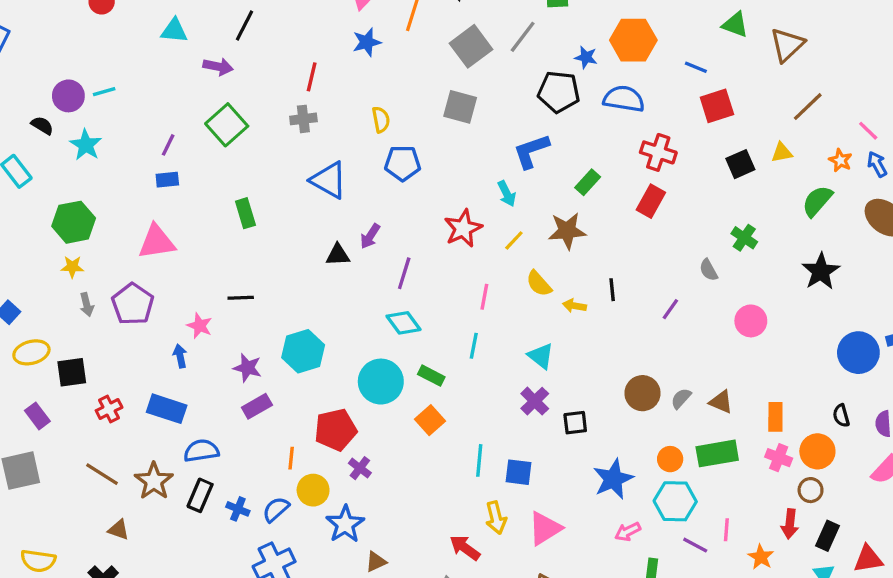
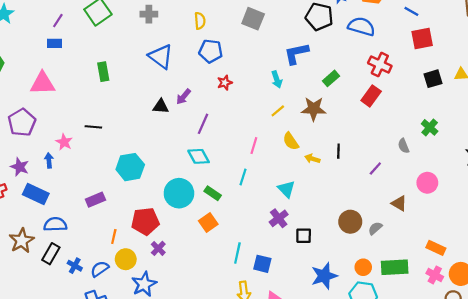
red star: (463, 228) -> (225, 83), moved, size x0.6
purple star: (247, 368) -> (20, 167), moved
brown triangle: (721, 402) -> (399, 203), moved
orange rectangle: (775, 417) -> (436, 248), turned -72

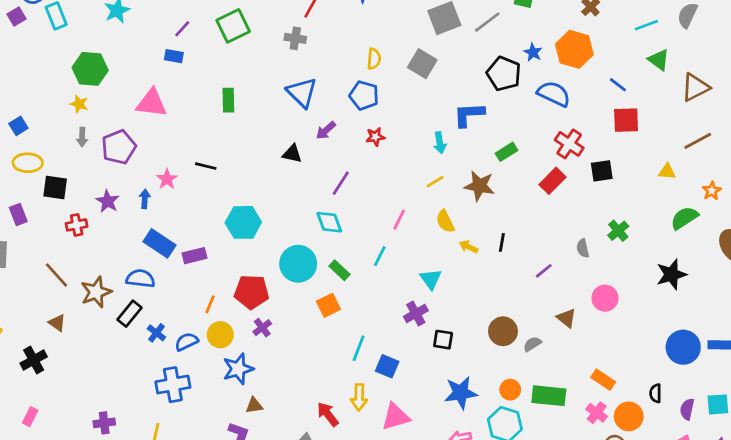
yellow semicircle: (200, 21) -> (374, 59), moved
black square: (433, 79) -> (602, 171), moved
purple arrow: (183, 97) -> (326, 130), moved
blue rectangle: (36, 194) -> (160, 243), moved

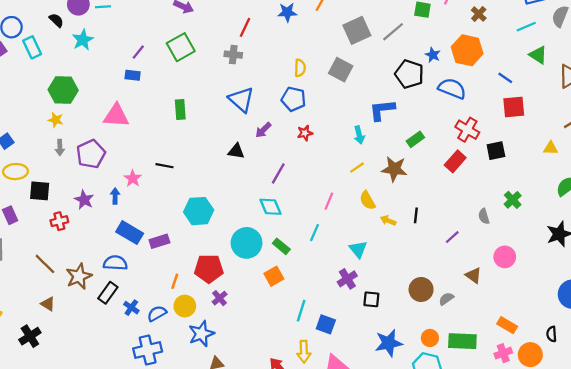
pink cross: (597, 413) -> (503, 353), turned 36

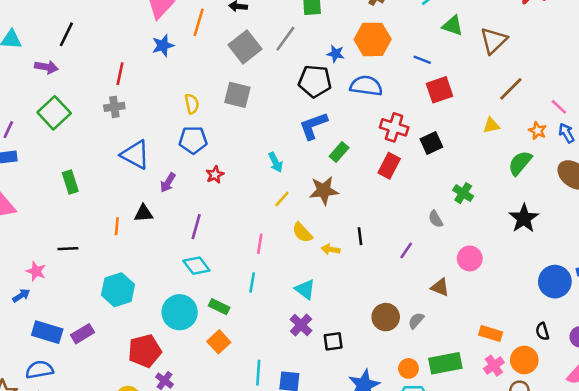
blue L-shape: (382, 110) -> (313, 126), moved
blue arrow: (115, 196) -> (21, 295), turned 70
orange line: (175, 281) -> (117, 226), moved

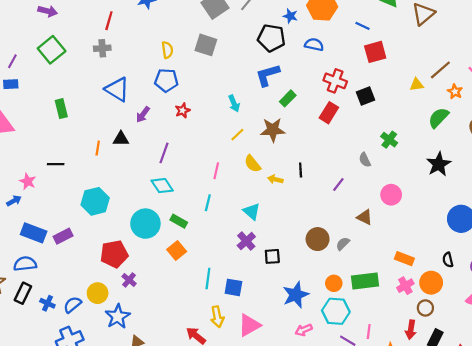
blue semicircle: (366, 86) -> (314, 45), size x0.7
brown line: (511, 89) -> (440, 70), moved

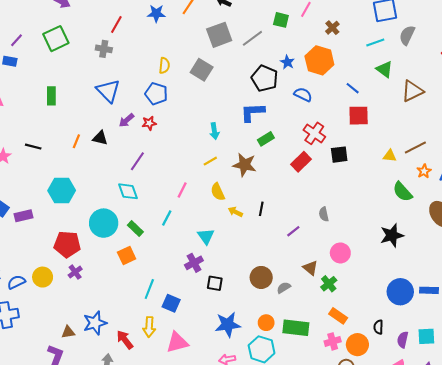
red star: (183, 110) -> (149, 123), moved
green semicircle: (438, 118) -> (403, 192), turned -100
green cross: (389, 140) -> (329, 284), moved
blue star: (118, 317) -> (95, 323), moved

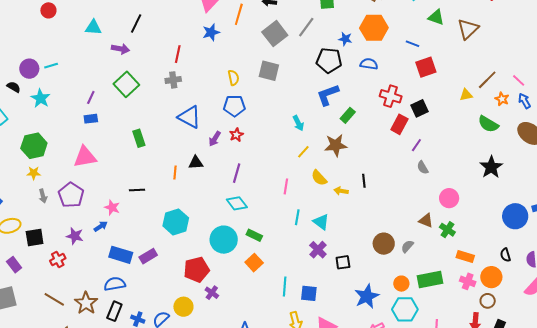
red rectangle: (301, 162) -> (399, 124), moved
cyan line: (167, 218) -> (297, 217), moved
purple line: (293, 231) -> (416, 145), moved
pink cross: (333, 341) -> (468, 281), turned -35

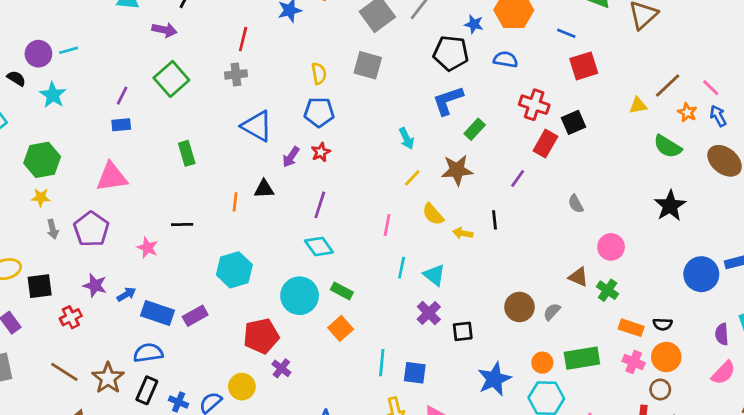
purple line: (416, 145) -> (518, 179), moved
blue arrow: (101, 226) -> (126, 294), moved
black semicircle: (505, 255) -> (663, 324), moved, turned -72

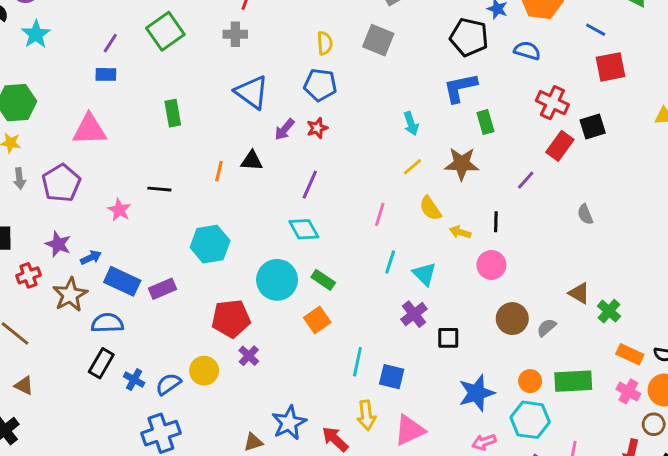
green rectangle: (475, 129) -> (485, 122), turned -65
pink circle: (611, 247) -> (491, 265), moved
brown star: (108, 378) -> (70, 295), moved

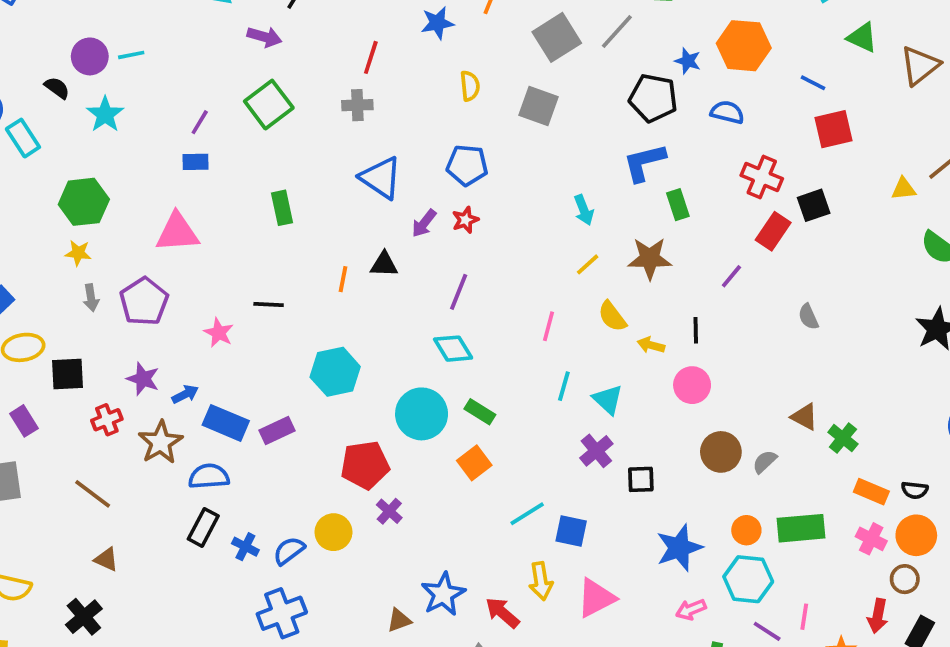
yellow semicircle: (325, 43) -> (470, 86), moved
cyan line: (357, 362) -> (527, 514), turned 48

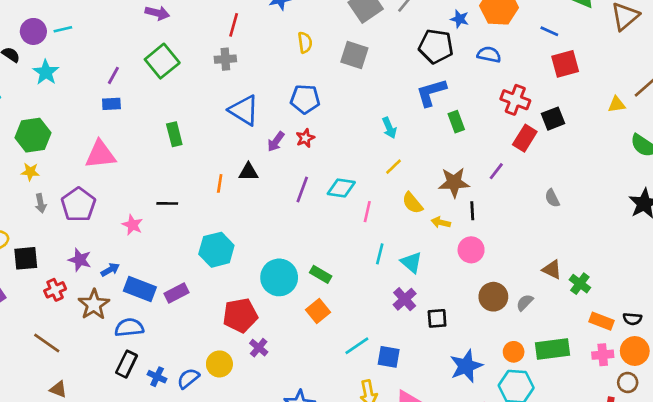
brown star: (650, 258) -> (454, 182), moved
cyan diamond: (453, 349) -> (341, 188), moved, turned -48
pink cross: (871, 539) -> (603, 355), turned -30

